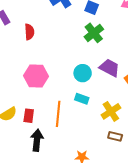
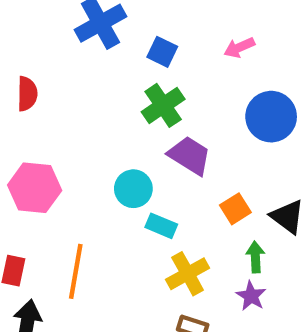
purple trapezoid: (109, 68) -> (190, 156), moved
cyan rectangle: (82, 99) -> (161, 226), moved

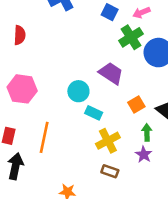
blue square: (162, 52) -> (110, 12), moved
green cross: (163, 105) -> (131, 37), moved

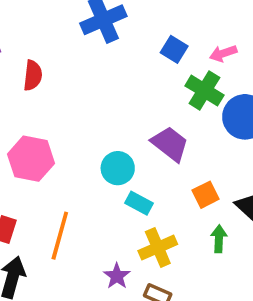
green cross: (131, 37) -> (204, 90), turned -30
purple star: (144, 155) -> (117, 276), moved

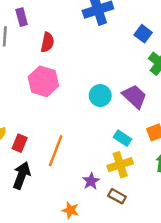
pink hexagon: (31, 159) -> (43, 81), moved
cyan circle: (118, 168) -> (100, 96), moved
cyan rectangle: (139, 203) -> (122, 138), moved

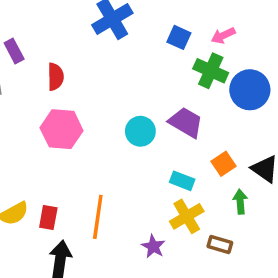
brown rectangle: (117, 196) -> (220, 244), moved

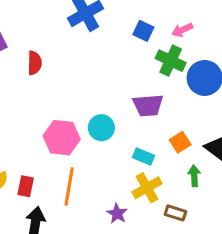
purple trapezoid: (186, 122) -> (148, 105), turned 144
pink hexagon: (62, 129) -> (62, 138), moved
cyan circle: (140, 131) -> (101, 128), moved

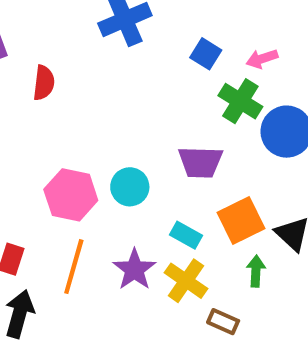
orange square: (180, 142) -> (241, 220), size x1.5
yellow cross: (147, 188) -> (186, 281), turned -32
purple star: (117, 214) -> (134, 270), moved, size x1.4

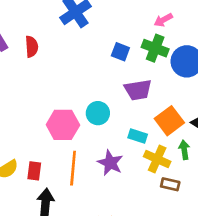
blue square: (206, 54) -> (120, 52), moved
red semicircle: (44, 83) -> (32, 47), moved
yellow cross: (186, 281) -> (157, 159), moved

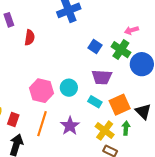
red semicircle: (32, 47) -> (30, 37), moved
cyan rectangle: (138, 136) -> (95, 102), moved

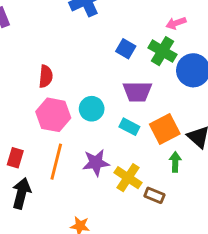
red semicircle: (30, 37) -> (46, 76), moved
purple star: (70, 126) -> (96, 163), turned 30
yellow cross: (105, 131) -> (128, 178), moved

